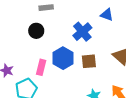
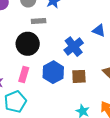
black circle: (36, 31) -> (28, 44), size x1.5
pink rectangle: (41, 67) -> (24, 75), moved

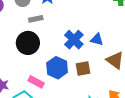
blue triangle: (99, 31) -> (97, 39), moved
pink rectangle: (24, 75) -> (36, 82), moved, turned -70

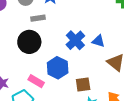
brown square: (83, 69) -> (83, 85), moved

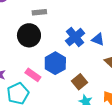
brown square: (83, 85) -> (79, 82), turned -35

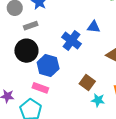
blue triangle: (98, 39) -> (94, 27), moved
blue hexagon: (55, 63) -> (48, 65), moved

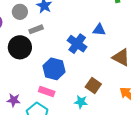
black circle: (26, 51) -> (20, 47), moved
cyan star: (98, 100) -> (81, 102), moved

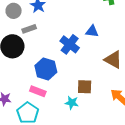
brown square: (93, 85) -> (85, 87), turned -35

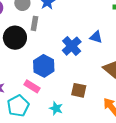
gray rectangle: (29, 29) -> (35, 23), turned -72
cyan star: (72, 103) -> (56, 108), moved

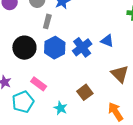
black circle: (15, 38) -> (24, 48), moved
blue hexagon: (44, 66) -> (55, 48), moved
brown square: (79, 90) -> (85, 92), turned 35

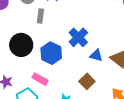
blue triangle: (107, 41) -> (96, 55), moved
blue hexagon: (55, 48) -> (51, 53), moved

